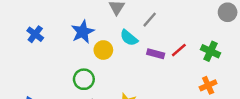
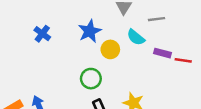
gray line: (150, 20) -> (156, 19), turned 42
red line: (179, 50) -> (183, 60), moved, turned 49

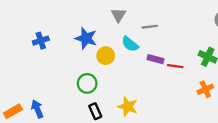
blue star: (90, 31) -> (86, 38), turned -30
blue cross: (42, 34) -> (41, 41), turned 35

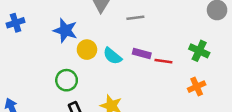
blue cross: (41, 41) -> (16, 23), moved
cyan semicircle: (130, 44) -> (112, 56), moved

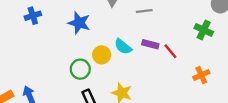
yellow circle: (87, 50) -> (102, 55), moved
green cross: (199, 51) -> (204, 30), moved
red line: (163, 61) -> (170, 51), turned 42

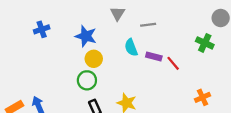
cyan semicircle: (123, 47) -> (131, 47), moved, turned 30
yellow circle: (102, 55) -> (94, 59), moved
orange cross: (201, 75) -> (202, 97), moved

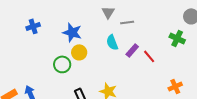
gray triangle: (118, 13) -> (108, 12), moved
purple rectangle: (154, 57) -> (132, 50), turned -64
green circle: (87, 80) -> (62, 64), moved

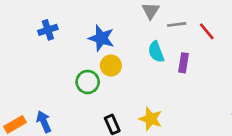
purple rectangle: (132, 50) -> (183, 63), turned -32
red line: (149, 56) -> (207, 31), moved

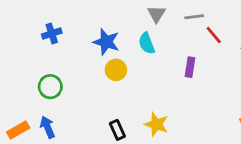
gray line: (177, 24) -> (194, 17), moved
cyan semicircle: (156, 52) -> (147, 43), moved
green circle: (88, 82) -> (50, 87), moved

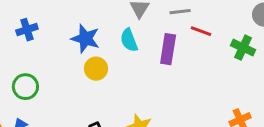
red line: (214, 35) -> (201, 31), turned -30
purple rectangle: (190, 67) -> (168, 49), moved, size x1.4

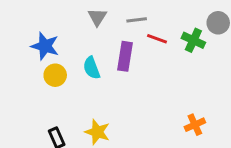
cyan semicircle: (129, 40) -> (92, 68), moved
green cross: (243, 48) -> (193, 40), moved

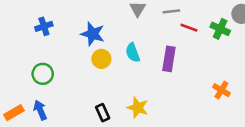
purple rectangle: (125, 56) -> (169, 59), moved
orange cross: (195, 125) -> (221, 90), moved, turned -35

